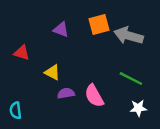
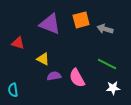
purple triangle: (61, 29) -> (50, 24), size x1.6
gray arrow: (128, 36) -> (105, 29), size x0.7

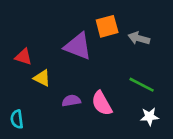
purple triangle: (50, 24) -> (78, 46), moved
yellow triangle: (43, 59) -> (42, 78), moved

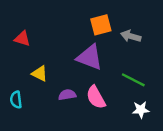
purple triangle: (78, 46) -> (90, 57), moved
red triangle: (23, 57) -> (22, 39), moved
cyan semicircle: (17, 119) -> (16, 100), moved

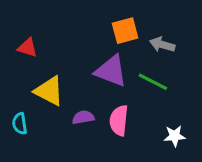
yellow triangle: (40, 74) -> (49, 91), size x1.5
green line: (133, 80) -> (153, 82), moved
pink semicircle: (96, 97) -> (119, 120), turned 35

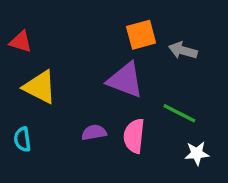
red triangle: (27, 48) -> (21, 42), moved
green line: (153, 82) -> (179, 113), moved
yellow triangle: (49, 91) -> (40, 87), moved

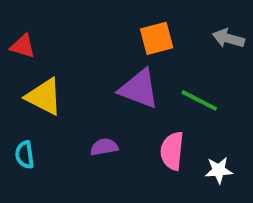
gray arrow: (183, 50) -> (228, 38), moved
green line: (179, 113) -> (199, 100), moved
pink semicircle: (134, 136) -> (172, 151), moved

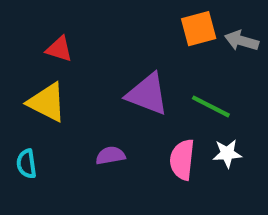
orange square: (157, 38) -> (199, 29), moved
red triangle: (23, 46) -> (59, 49), moved
white star: (219, 170) -> (227, 154), moved

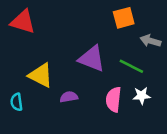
gray arrow: (242, 41) -> (150, 41), moved
red triangle: (59, 49) -> (23, 22), moved, size x1.5
yellow triangle: (47, 102) -> (41, 75), moved

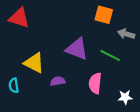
orange square: (124, 18) -> (104, 15), turned 30
white star: (142, 96) -> (125, 97), moved

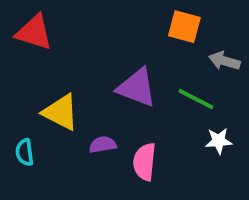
pink semicircle: (95, 83) -> (144, 162), moved
white star: (125, 97) -> (219, 141), moved

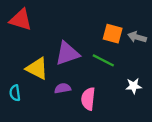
orange square: (184, 27) -> (113, 34), moved
purple triangle: (137, 88) -> (67, 53), moved, turned -40
green line: (196, 99) -> (103, 60), moved

